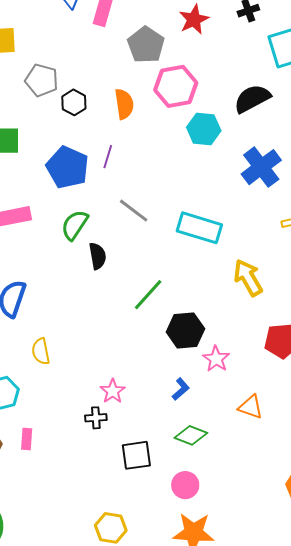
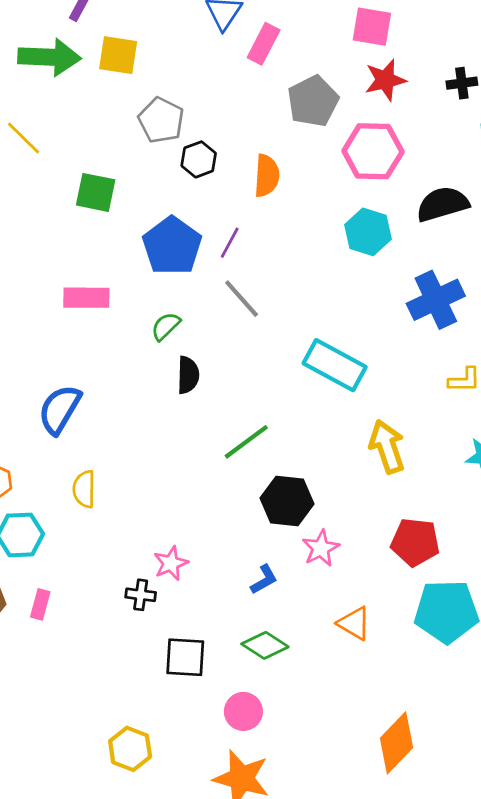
pink hexagon: (176, 86) -> (373, 151), moved
gray line: (134, 211) -> (242, 299), moved
green semicircle: (75, 225) -> (166, 326), size x0.7

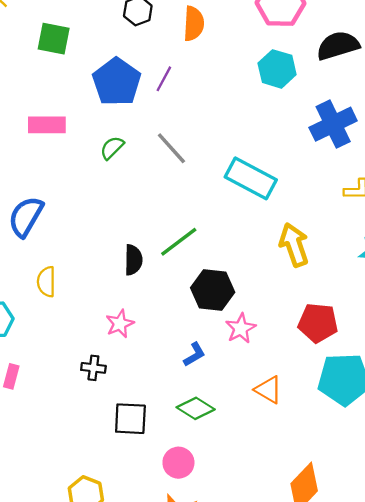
gray line: (242, 299) -> (171, 148), moved
black semicircle: (188, 375) -> (133, 260), moved
pink star: (171, 563) -> (120, 324), moved

